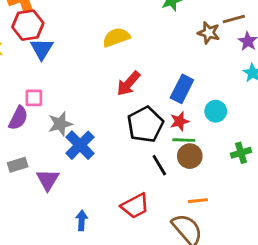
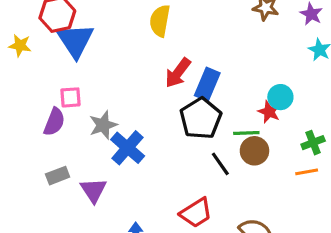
yellow semicircle: (116, 37) -> (160, 21), turned -56
blue triangle: (42, 49) -> (75, 40), size x1.4
blue rectangle: (182, 89) -> (207, 84), moved
red star: (180, 121) -> (269, 112), moved, turned -30
orange line: (198, 201) -> (307, 172), moved

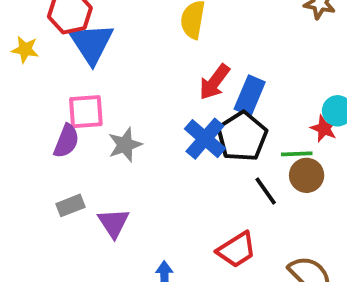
pink square: (70, 97) -> (86, 112), size x1.4
blue cross: (128, 148) -> (205, 139), moved

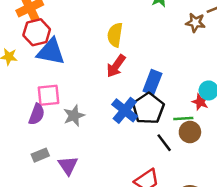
blue triangle: (91, 43) -> (51, 52), turned -44
red arrow: (215, 82) -> (116, 66), moved

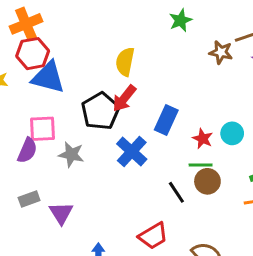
red star: (200, 102) -> (203, 139), moved
black pentagon: (148, 108) -> (100, 111), moved
gray star: (74, 116) -> (71, 154), turned 30

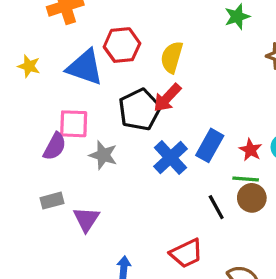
red hexagon: (33, 54) -> (122, 45), moved
blue rectangle: (166, 120) -> (210, 145), moved

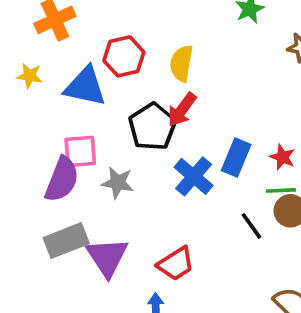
yellow star: (29, 66) -> (29, 76), moved
purple semicircle: (55, 146) -> (62, 179), size x1.4
gray rectangle: (52, 201) -> (66, 241), size x1.6
purple triangle: (86, 219) -> (107, 257), size x1.4
red trapezoid: (186, 253) -> (176, 264), moved

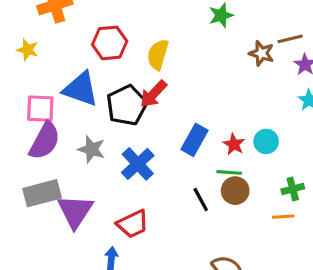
blue triangle: (85, 86) -> (81, 89), moved
pink square: (80, 151) -> (40, 109), moved
blue cross: (194, 176) -> (138, 164), moved

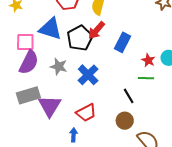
blue rectangle: (195, 140) -> (123, 42), moved
brown circle: (235, 191) -> (125, 121), moved

